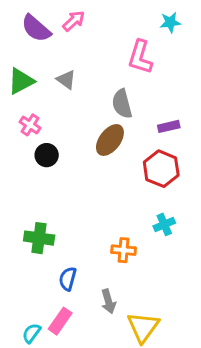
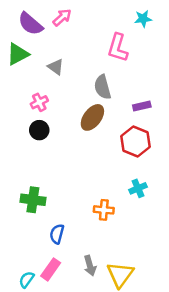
green triangle: (21, 81) -> (18, 54), moved
pink cross: (30, 125) -> (39, 102), moved, turned 30
gray arrow: (108, 301) -> (90, 266), moved

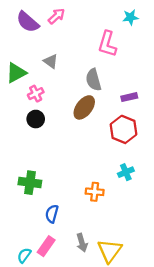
green triangle: (18, 54) -> (16, 73), moved

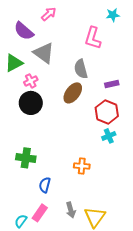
purple semicircle: (28, 22) -> (24, 31), moved
gray triangle: (51, 61) -> (44, 53), size x1.6
black circle: (36, 119) -> (31, 103), size x1.5
cyan cross: (126, 172) -> (109, 136), moved

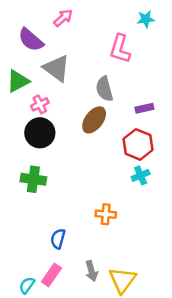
green cross: (26, 158) -> (33, 179), moved

